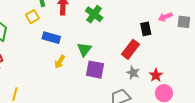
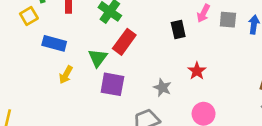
pink arrow: (165, 17) -> (203, 13), turned -40
red rectangle: (130, 49) -> (124, 42), moved
red star: (156, 75) -> (197, 71), moved

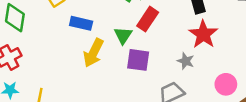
red star: (197, 71) -> (203, 34), moved, size x1.6
yellow arrow: (66, 75) -> (93, 53), size x1.6

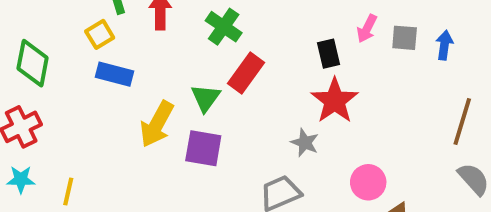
blue rectangle: (81, 23) -> (115, 74), moved
purple square: (138, 60) -> (203, 148), moved

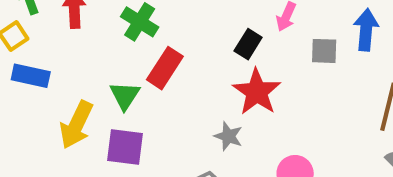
gray square: (405, 38) -> (324, 51), moved
blue arrow: (444, 45) -> (366, 30), size x1.4
black rectangle: (328, 54) -> (248, 44), turned 48

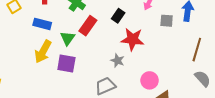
black rectangle: (248, 44) -> (118, 16), moved
blue rectangle: (31, 76) -> (42, 24), moved
red star: (257, 92) -> (132, 39), turned -30

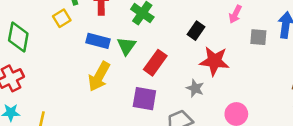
red rectangle: (88, 26) -> (155, 63), moved
green triangle: (67, 38) -> (126, 46), moved
purple square: (66, 64) -> (144, 99), moved

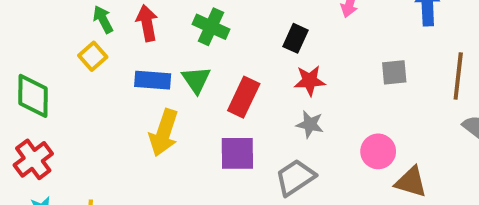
gray square: (258, 37) -> (394, 72), moved
red star: (214, 61) -> (310, 81), moved, size x0.7

